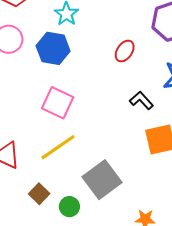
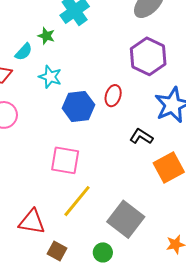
blue hexagon: (53, 48) -> (78, 107), moved
brown square: (39, 194) -> (57, 251), moved

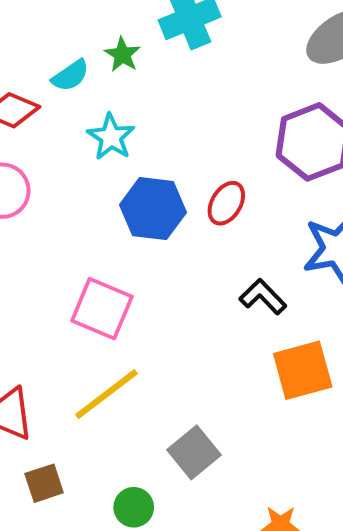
gray square: (126, 219) -> (194, 452), size x0.7
brown square: (57, 251) -> (44, 483), turned 30

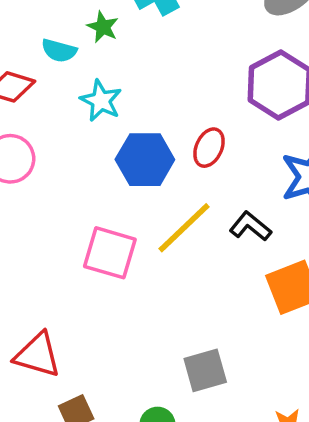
cyan semicircle: (70, 76) -> (59, 51), turned 56
yellow line: (107, 394) -> (184, 228), moved
gray square: (194, 452) -> (205, 370), turned 30

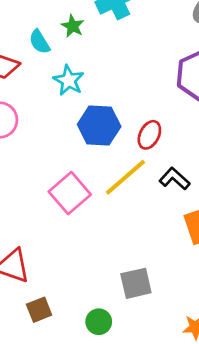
cyan semicircle: (59, 51) -> (40, 42), turned 40
red ellipse: (209, 148) -> (149, 135), moved
pink square: (110, 253) -> (70, 193), turned 30

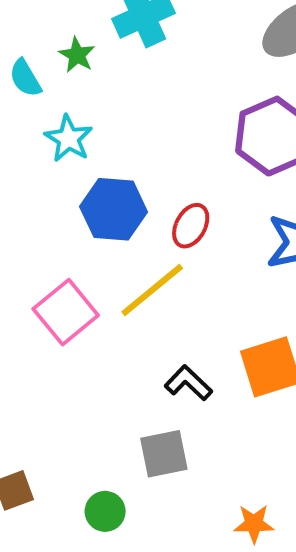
black L-shape: (175, 179) -> (188, 383), moved

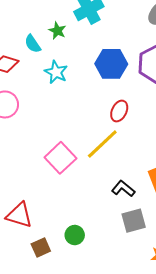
blue hexagon: (114, 209) -> (111, 64), moved
gray square: (164, 454) -> (134, 221), moved
green circle: (105, 511) -> (75, 235), moved

